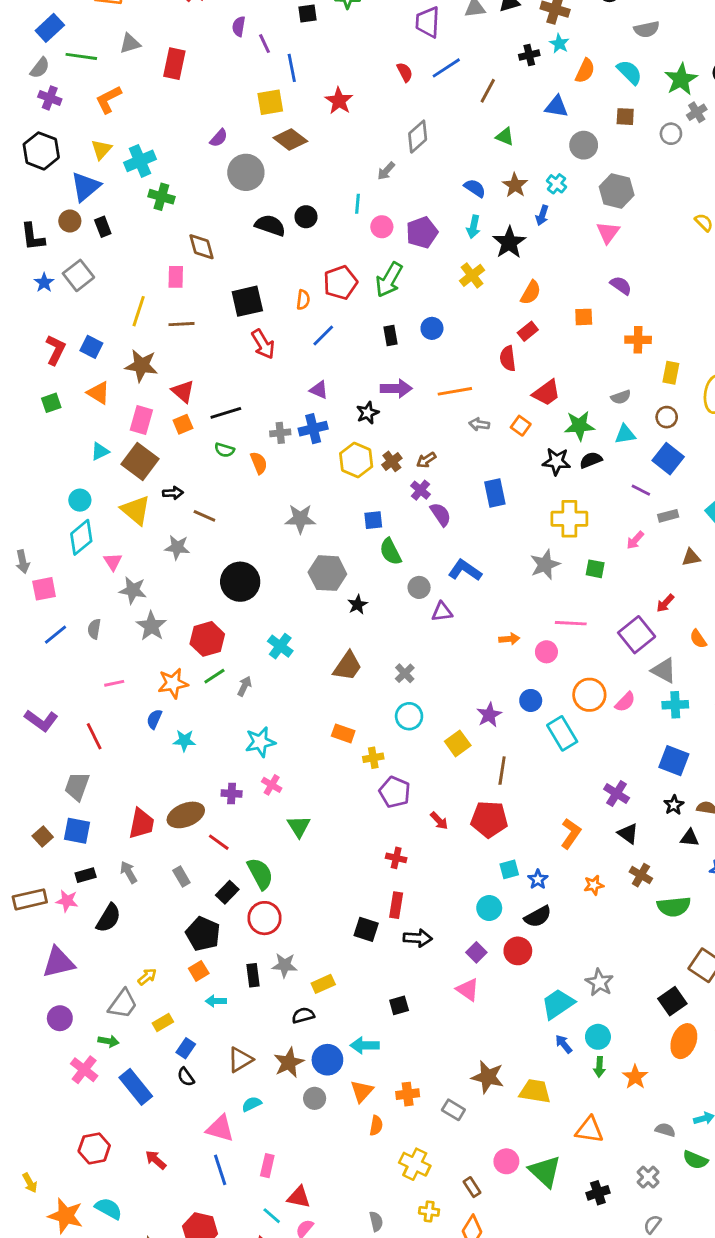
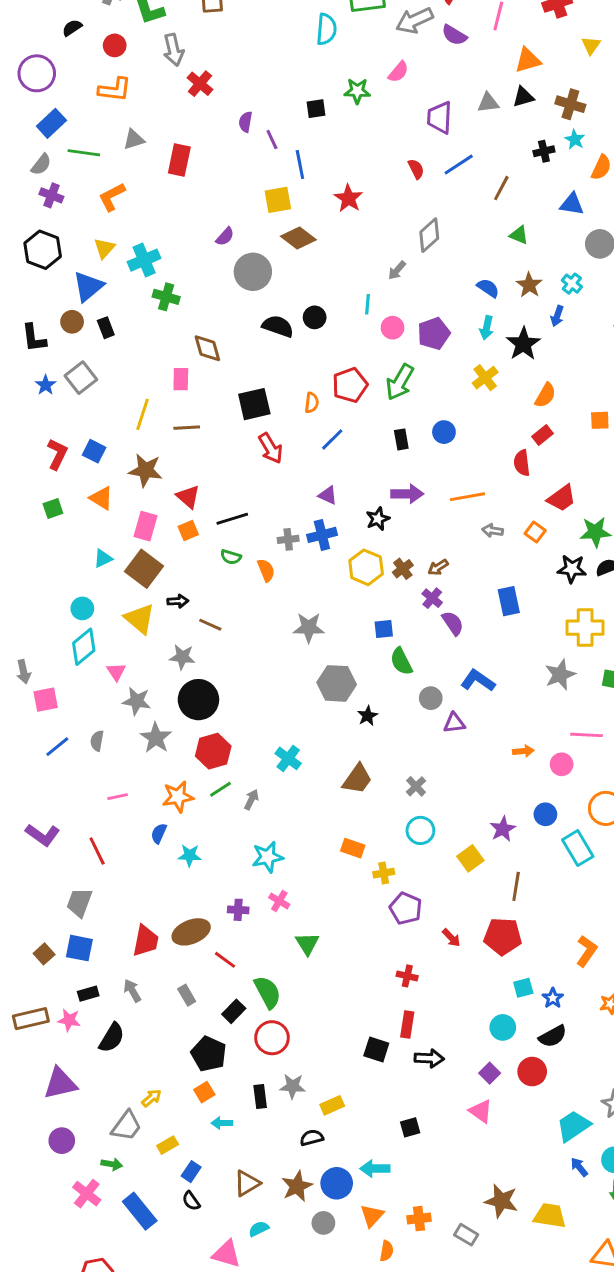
black circle: (240, 582) -> (198, 700), moved

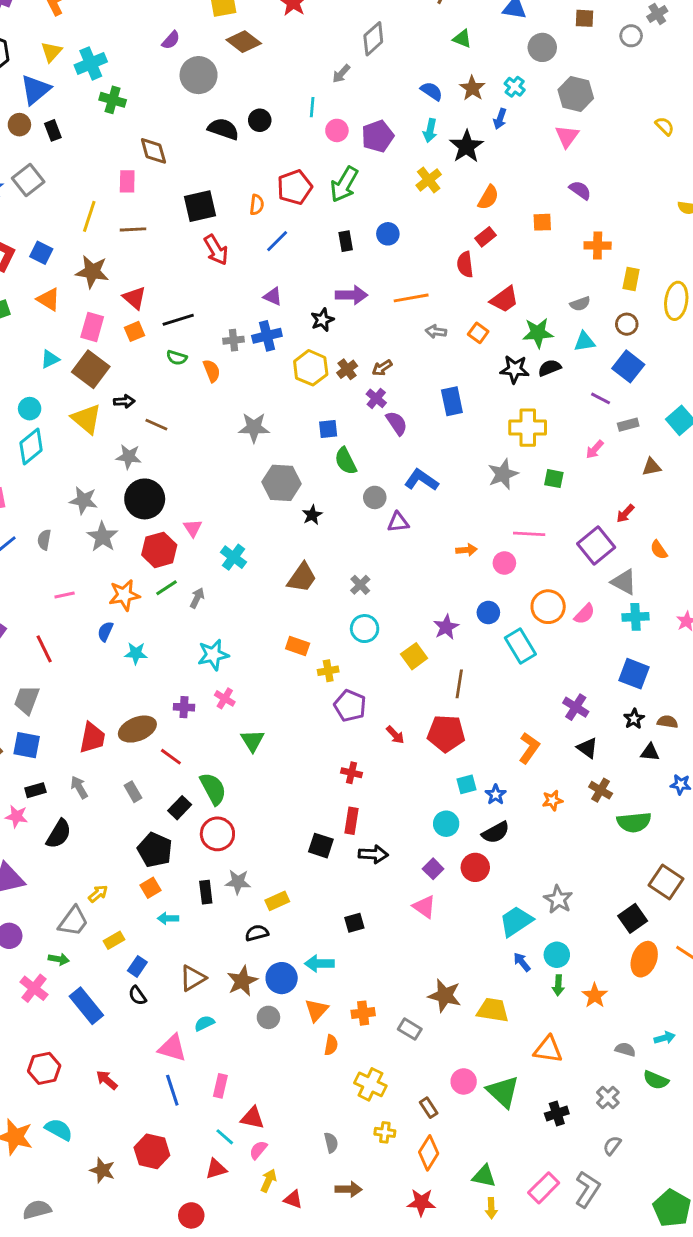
pink triangle: (116, 672) -> (193, 528), moved

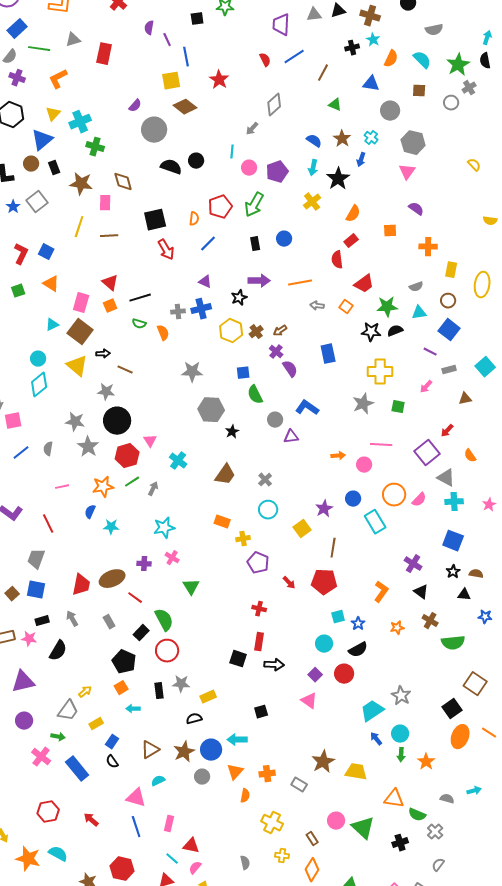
brown star: (92, 272) -> (81, 184), moved
brown star: (445, 996) -> (323, 762), turned 30
green semicircle: (656, 1080) -> (417, 815), moved

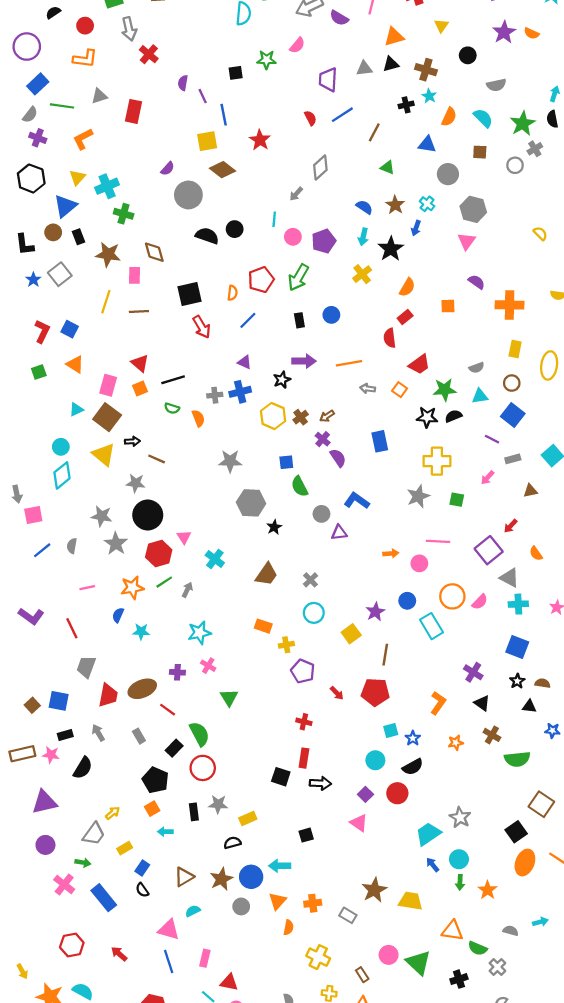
orange cross: (428, 247) -> (510, 305), moved, size x1.4
gray trapezoid: (36, 559) -> (86, 667), moved

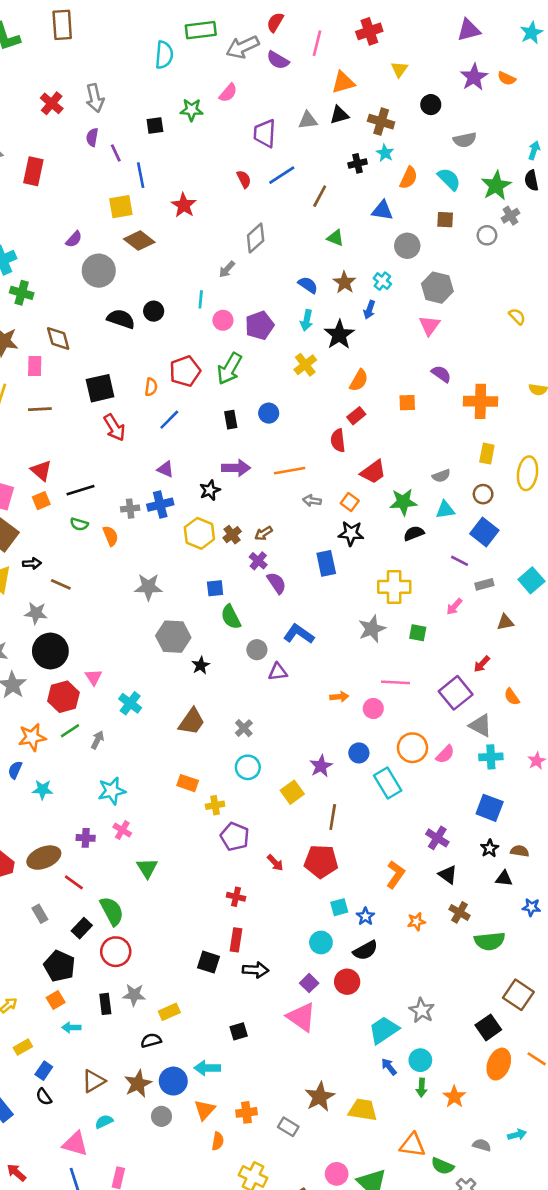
gray arrow: (129, 29) -> (95, 98), moved
black star: (427, 417) -> (351, 533), moved
pink triangle: (359, 823) -> (301, 1017), size x1.4

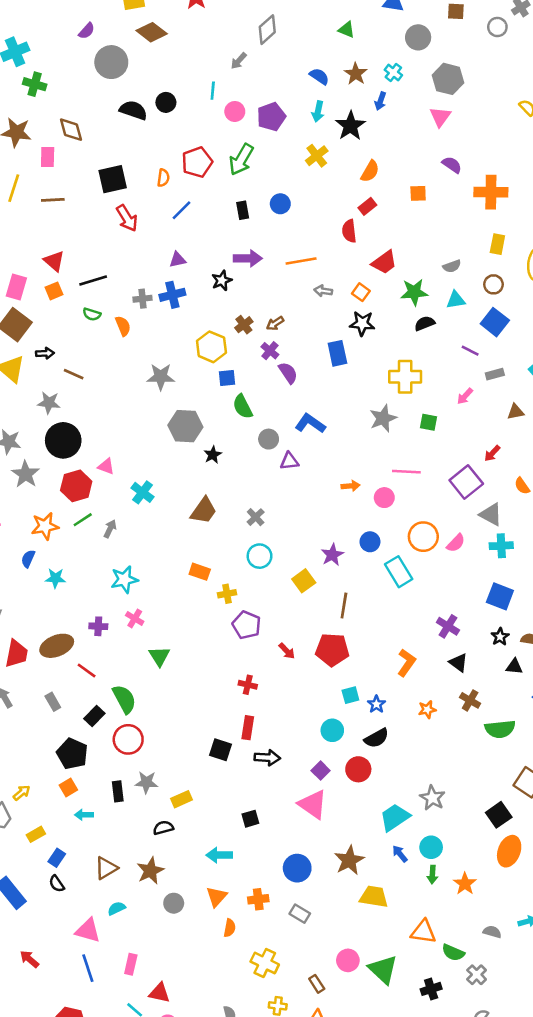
purple triangle: (165, 469) -> (178, 260), turned -36
yellow hexagon: (199, 533) -> (211, 347), moved
pink triangle: (94, 677) -> (106, 466), turned -36
blue circle: (173, 1081) -> (297, 868), moved
brown star: (320, 1097) -> (349, 860), moved

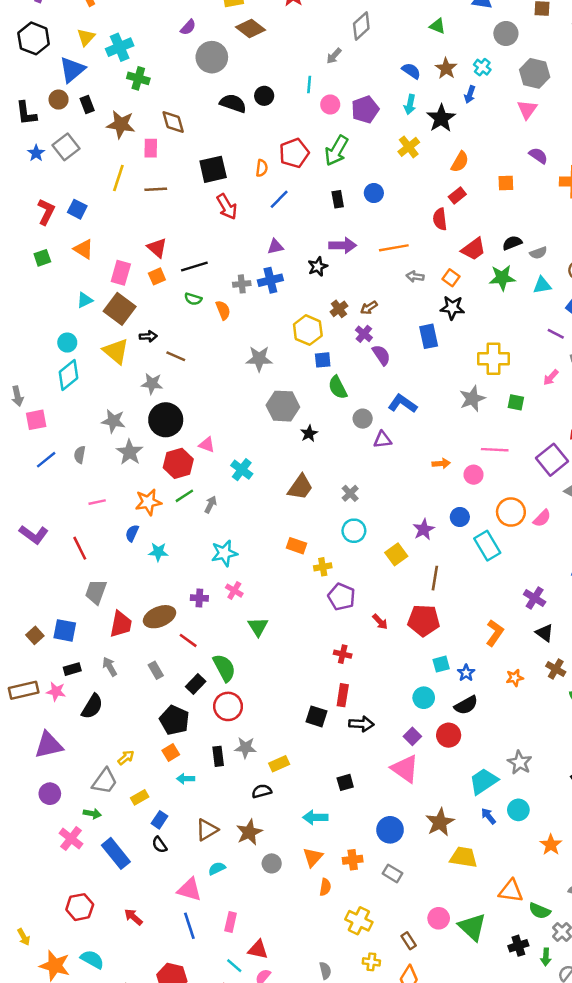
black semicircle: (425, 323) -> (512, 243), moved
green arrow: (432, 875) -> (546, 957), moved

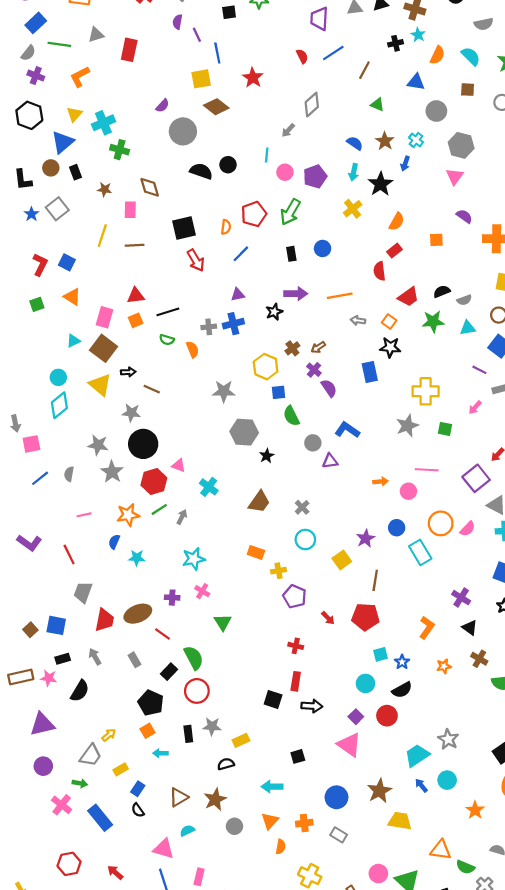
brown star: (121, 124) -> (105, 189), size x0.6
red triangle: (157, 248) -> (136, 296), turned -48

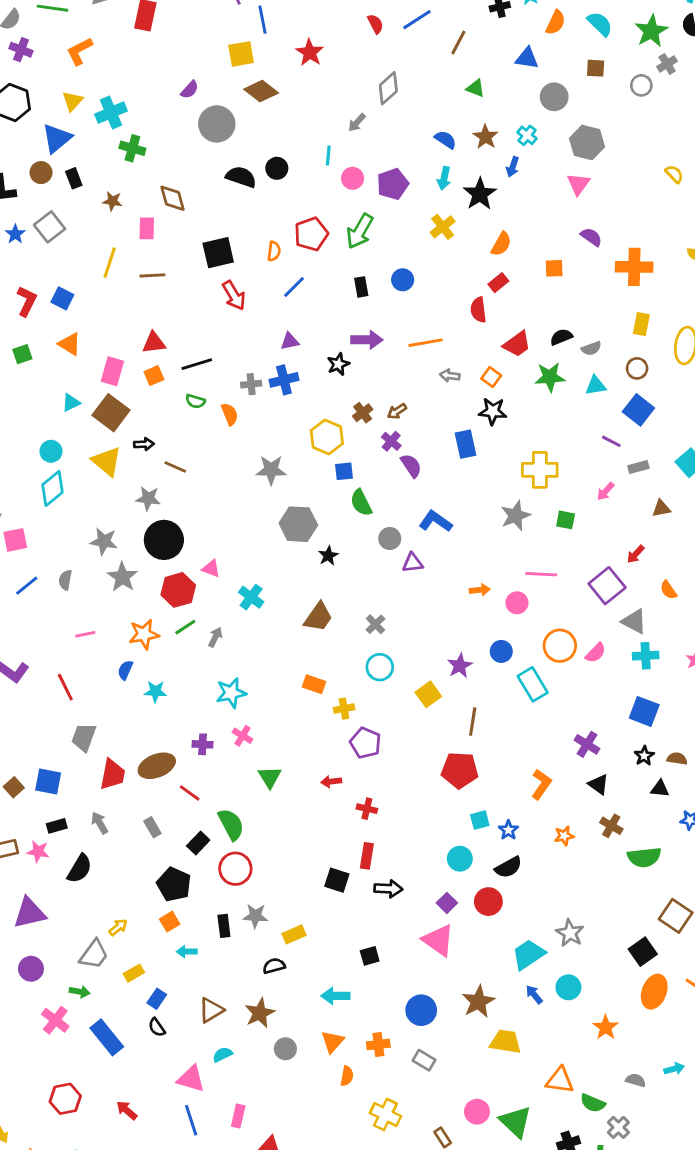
red arrow: (328, 618) -> (331, 781), moved, turned 128

